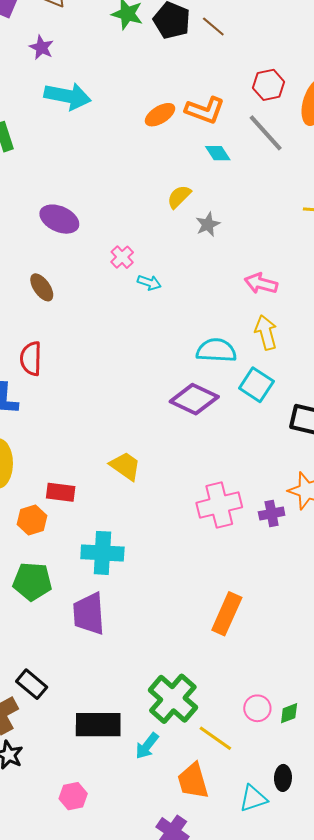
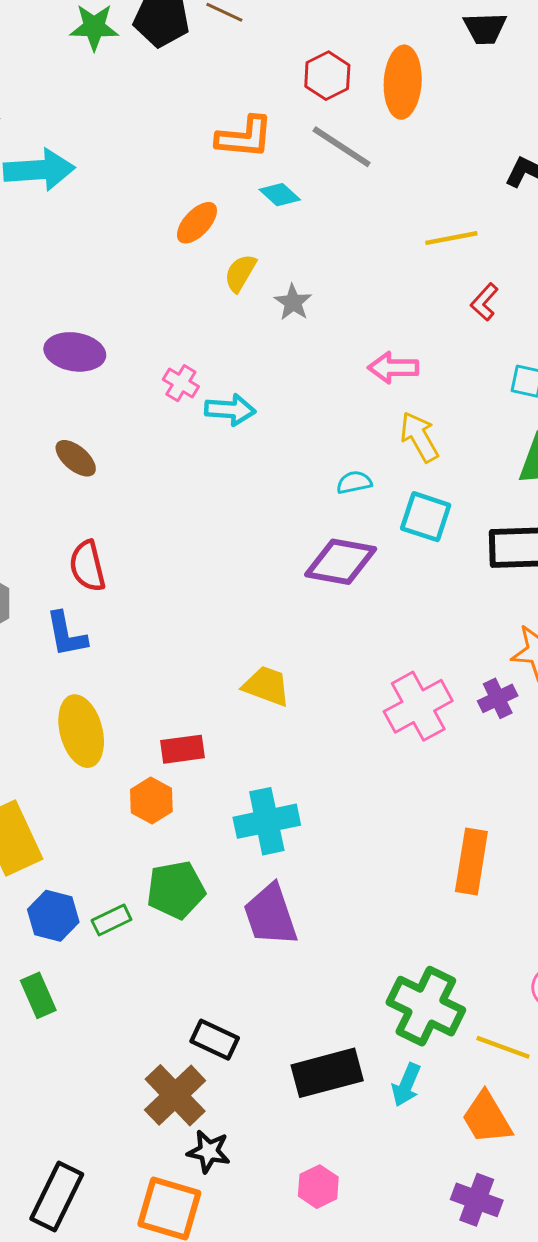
orange ellipse: (160, 115) -> (197, 223), moved
cyan arrow: (149, 283) -> (230, 410), size x1.4
cyan semicircle: (216, 350) -> (354, 482), size x0.6

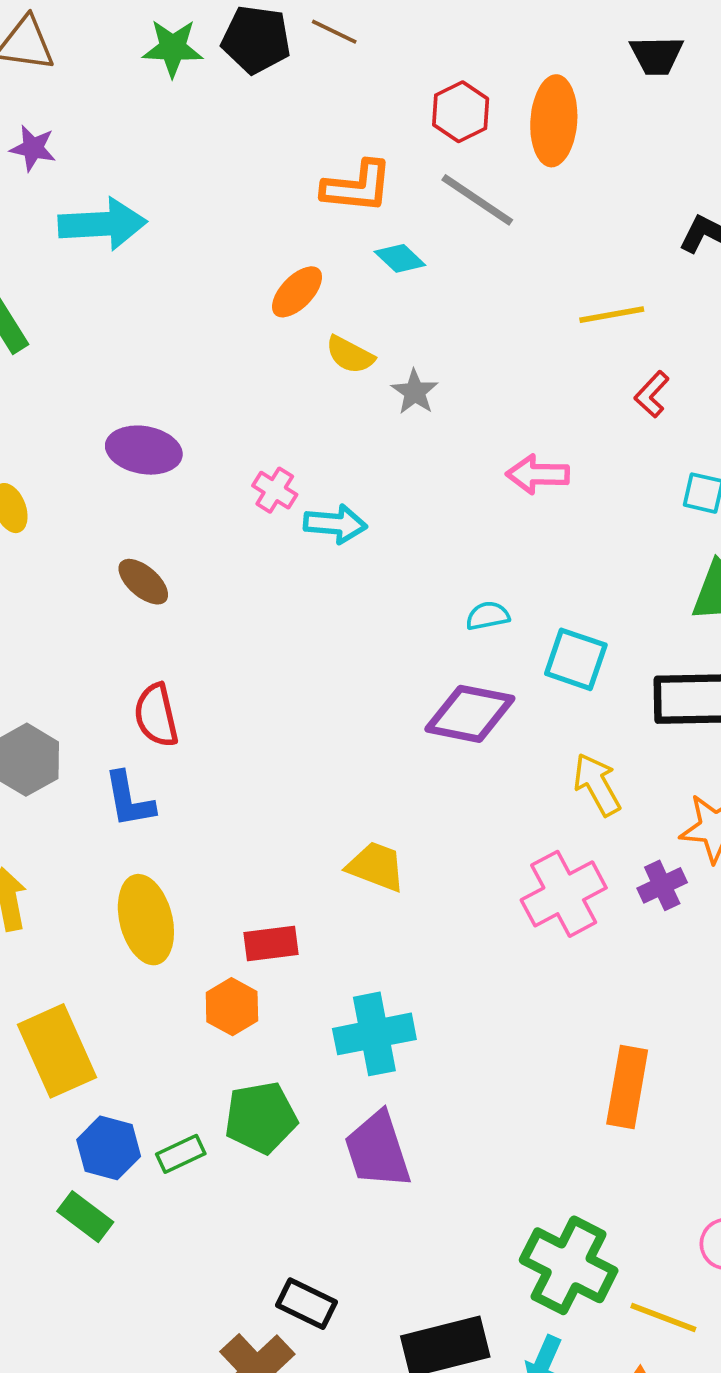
yellow semicircle: (240, 273) -> (350, 355), turned -93
yellow arrow: (419, 437) -> (597, 784), moved
green rectangle: (38, 995) -> (85, 1217), moved, turned -30

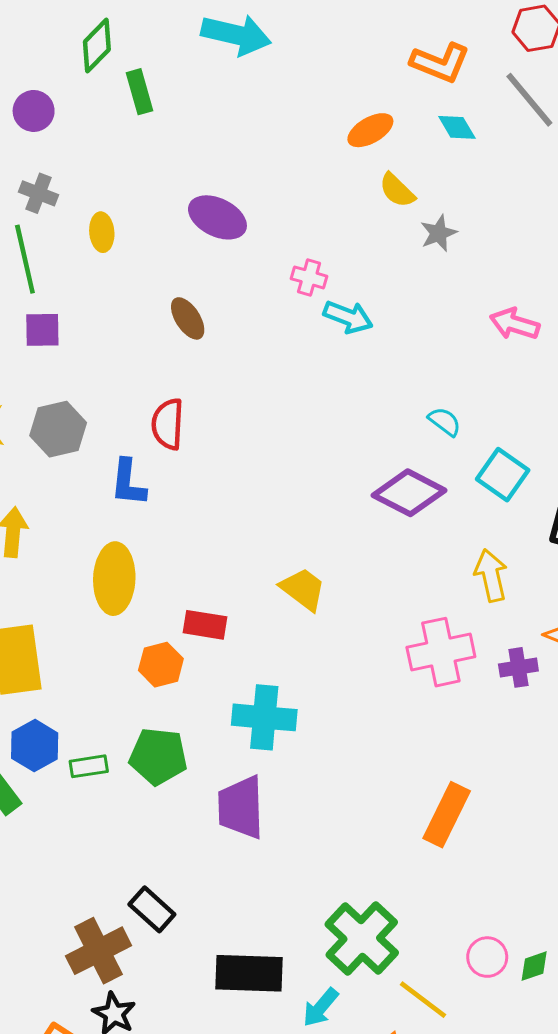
pink cross: (275, 490) -> (309, 277), turned -32
cyan semicircle: (488, 616) -> (445, 422), turned 32

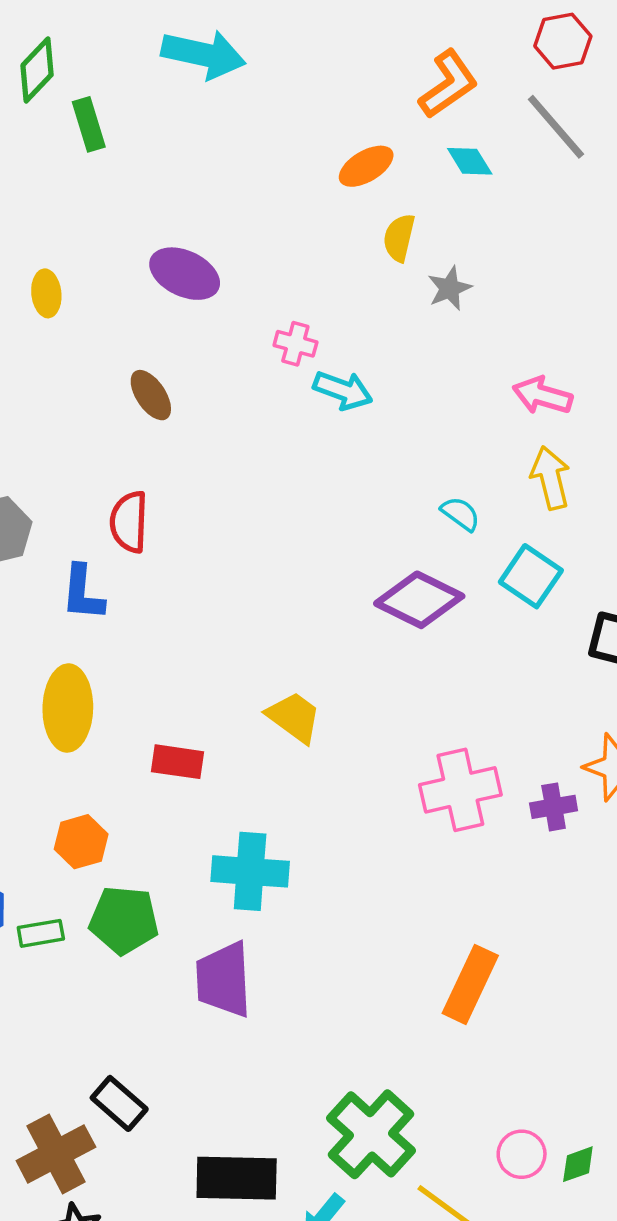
orange L-shape: (440, 63) -> (448, 84), turned -56
yellow semicircle: (397, 190) -> (399, 238), turned 60
yellow arrow: (491, 575) -> (550, 478), moved
orange hexagon: (161, 665) -> (81, 842), moved

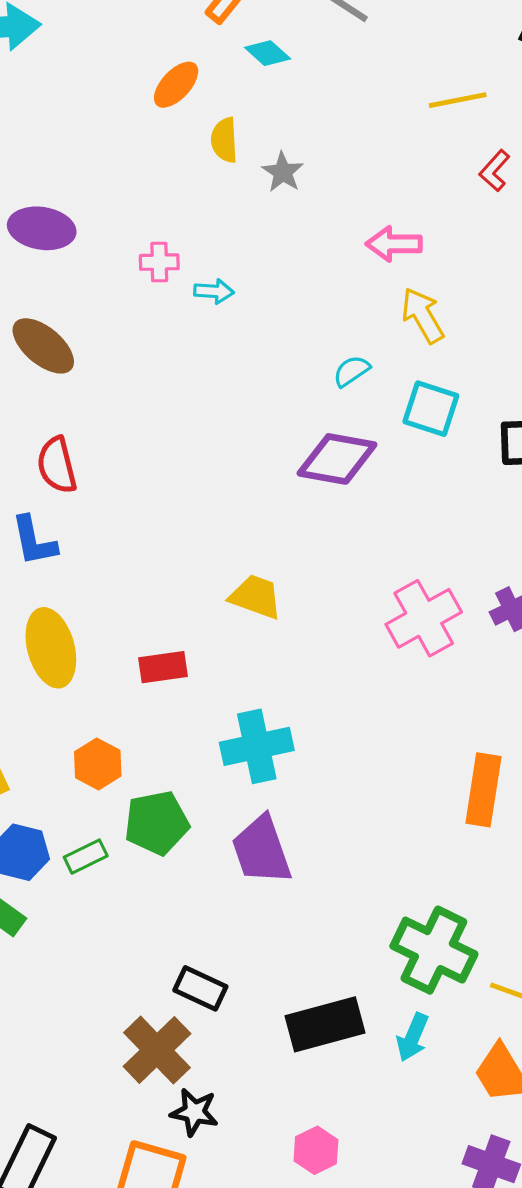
cyan arrow: (343, 390) -> (214, 291), size x0.7
brown ellipse: (151, 395) -> (43, 346), size x1.4
cyan semicircle: (460, 514) -> (351, 371), turned -54

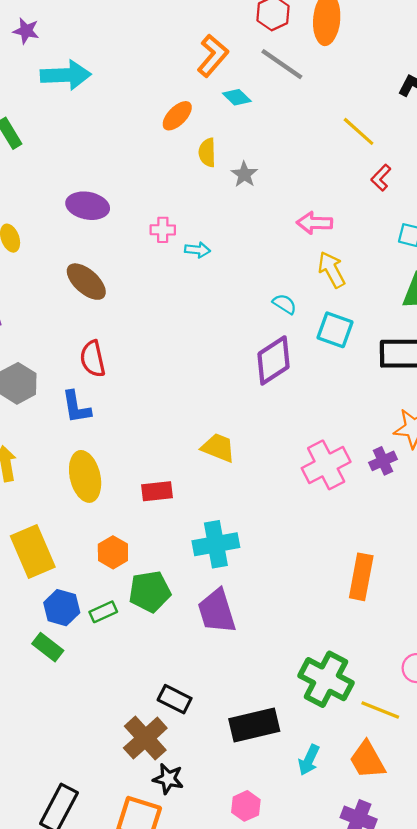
yellow line: (458, 100) -> (359, 131), turned 51
cyan semicircle: (351, 371) -> (285, 304), turned 65
purple diamond: (337, 459) -> (273, 360), turned -45
cyan arrow: (413, 1037) -> (309, 760), moved

